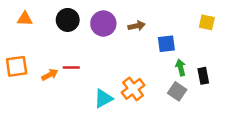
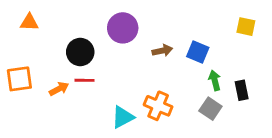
black circle: (68, 20) -> (80, 52), moved
brown arrow: (137, 26) -> (162, 51), moved
blue square: (166, 44) -> (198, 52), turned 30
orange cross: (133, 89) -> (158, 106), turned -30

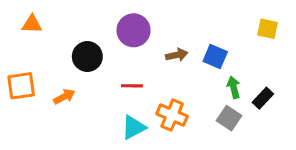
red line: (84, 80) -> (132, 86), moved
black rectangle: (242, 90) -> (263, 98), turned 54

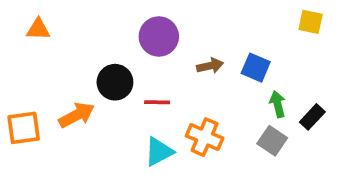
yellow square: (268, 29) -> (311, 22), moved
black circle: (87, 57) -> (115, 82), moved
orange square: (21, 86) -> (24, 128), moved
orange arrow: (64, 97) -> (77, 115), size x1.4

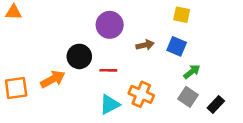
yellow square: (311, 22) -> (182, 15), moved
orange triangle: (38, 29) -> (14, 12), moved
green arrow: (278, 104) -> (192, 72), turned 66
black rectangle: (312, 117) -> (216, 104), moved

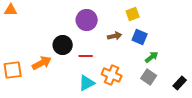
yellow square: (182, 15) -> (133, 14), moved, turned -32
black rectangle: (216, 104) -> (180, 83), moved

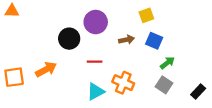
black circle: (63, 45) -> (69, 39), moved

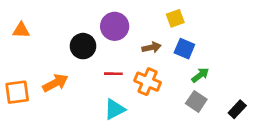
orange triangle: (12, 11) -> (21, 30), moved
orange cross: (123, 83) -> (148, 82), moved

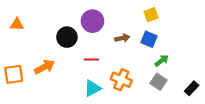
yellow square: (175, 18) -> (151, 15), moved
orange cross: (148, 82) -> (121, 80), moved

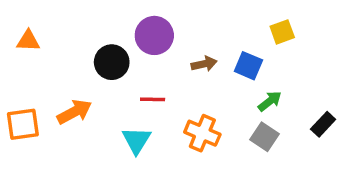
yellow square: (151, 15) -> (282, 32), moved
cyan triangle: (92, 88) -> (137, 140), moved, turned -30
black rectangle: (192, 88) -> (323, 124), moved

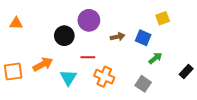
orange cross: (202, 133) -> (104, 77), moved
gray square: (264, 137) -> (143, 84), moved
cyan triangle: (137, 140) -> (68, 78), moved

